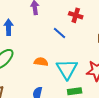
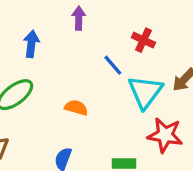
cyan triangle: (67, 69) -> (145, 92), moved

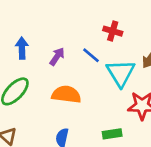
purple arrow: (79, 18) -> (57, 56), moved, turned 42
orange semicircle: (76, 108) -> (66, 94), size x1.5

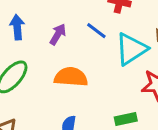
cyan triangle: (121, 73) -> (131, 49), turned 32

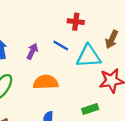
cyan triangle: (131, 49) -> (89, 56), turned 36

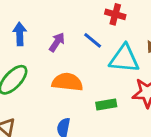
green rectangle: (90, 109) -> (106, 105), moved

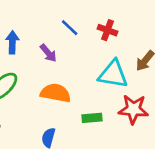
blue line: (93, 40) -> (70, 28), moved
purple arrow: (57, 42) -> (48, 53), turned 102

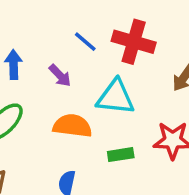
red cross: (108, 30) -> (134, 42), size x1.6
cyan triangle: (113, 74) -> (115, 97), moved

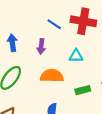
purple arrow: (60, 76) -> (41, 46), turned 56
cyan triangle: (115, 97) -> (76, 56), size x0.6

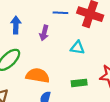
blue line: (54, 24) -> (60, 13), turned -40
orange semicircle: (52, 76) -> (38, 76), moved

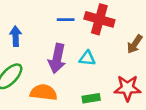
purple arrow: (44, 33) -> (57, 58), moved, size x1.6

